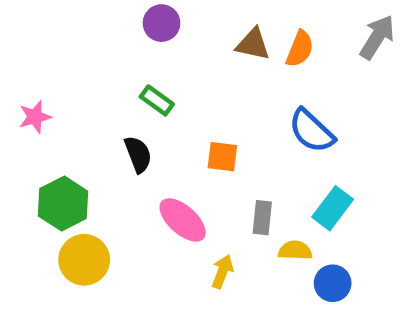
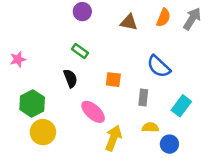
orange semicircle: (300, 49) -> (163, 18), moved
cyan rectangle: (333, 208) -> (181, 106), moved
gray rectangle: (262, 218) -> (143, 97), moved
yellow arrow: (222, 272) -> (113, 138), size x1.5

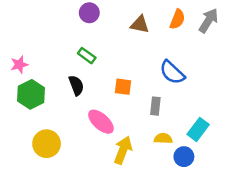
green hexagon: (32, 103) -> (31, 94), moved
cyan rectangle: (181, 106) -> (198, 129), moved

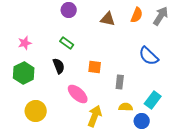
pink star: (19, 65) -> (25, 43), moved
blue semicircle: (172, 72) -> (149, 56), moved

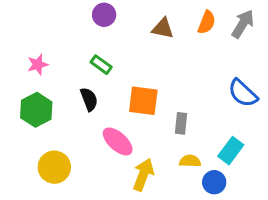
blue semicircle: (149, 56) -> (243, 93), moved
orange square: (95, 67) -> (143, 101), size x1.5

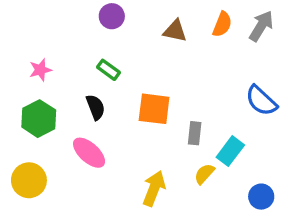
pink ellipse: (118, 141) -> (89, 153), moved
cyan rectangle: (231, 151) -> (230, 151), moved
yellow semicircle: (190, 161) -> (204, 174), turned -50
yellow circle: (54, 167) -> (29, 180), moved
blue circle: (214, 182) -> (261, 197), moved

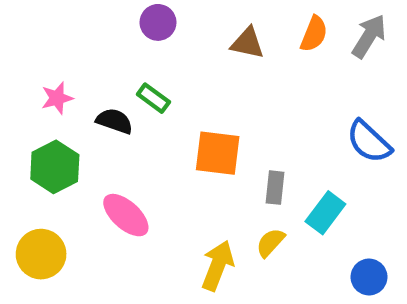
black semicircle: (96, 107) -> (114, 121), moved, turned -50
yellow semicircle: (204, 174) -> (270, 243), moved

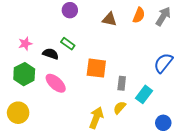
blue semicircle: (369, 142) -> (163, 63), turned 85
pink ellipse: (126, 215) -> (56, 83), moved

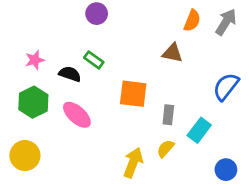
brown triangle: (109, 19) -> (173, 53), moved

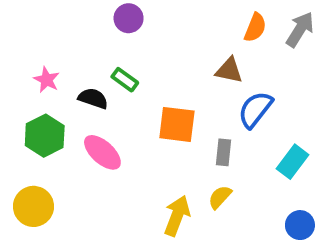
pink star: (35, 60) -> (47, 80), turned -30
blue semicircle: (226, 87) -> (255, 110), moved
cyan rectangle: (199, 130) -> (293, 162), moved

